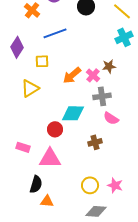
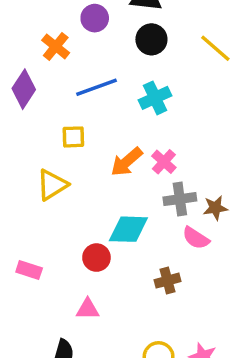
cyan cross: (124, 37) -> (155, 98), moved
purple diamond: (17, 47) -> (24, 89), moved
brown star: (109, 66) -> (215, 208), moved
pink rectangle: (23, 147) -> (29, 270), moved
pink triangle: (50, 158) -> (88, 309), size x0.6

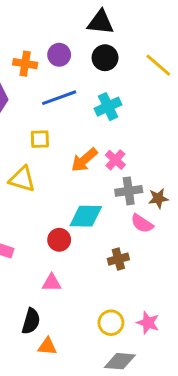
purple circle: (95, 18) -> (59, 55), moved
orange cross: (56, 46) -> (25, 64), turned -30
yellow triangle: (52, 185) -> (22, 179), turned 48

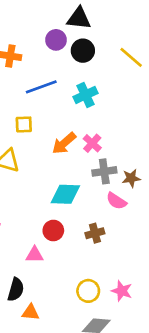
purple circle: (59, 55) -> (56, 40), moved
red circle: (59, 240) -> (53, 231), moved

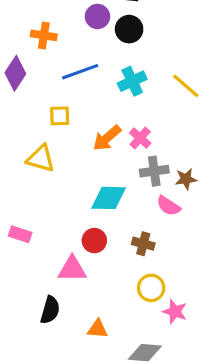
yellow line: (131, 57) -> (186, 86), moved
brown cross: (95, 233) -> (143, 244), turned 30
pink triangle: (35, 255) -> (72, 269), size x1.4
yellow circle: (88, 291) -> (151, 288), moved
orange triangle: (30, 312) -> (97, 329), moved

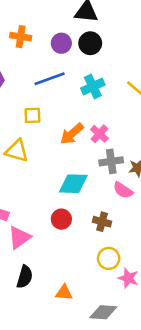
purple circle: (97, 16) -> (61, 43), moved
orange cross: (44, 35) -> (21, 37), moved
pink triangle: (72, 269) -> (19, 237), moved, turned -35

